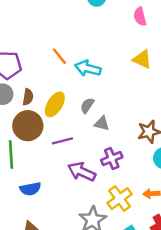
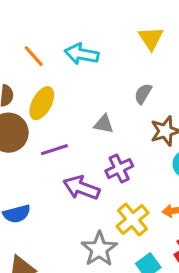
orange line: (59, 56) -> (34, 56), moved
yellow triangle: (142, 59) -> (151, 38), turned 36
gray semicircle: (87, 105) -> (143, 94), moved

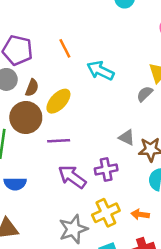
orange line: (34, 56) -> (65, 48), moved
gray semicircle: (143, 94) -> (145, 94), moved
gray triangle: (104, 124) -> (127, 138), moved

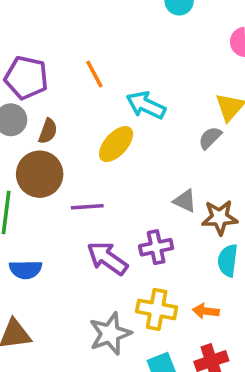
yellow ellipse: (58, 101) -> (116, 144), moved
yellow cross: (106, 213) -> (157, 309), turned 36

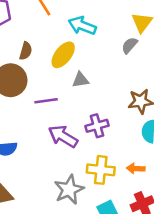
brown semicircle: (48, 131) -> (26, 51), moved
gray triangle: (185, 201) -> (80, 80), moved, turned -30

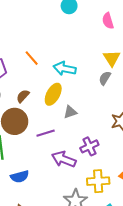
brown semicircle: (26, 51) -> (23, 96), turned -144

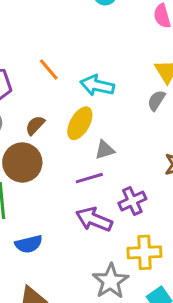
purple line: (46, 133) -> (89, 178), moved

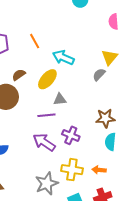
purple cross: (132, 201) -> (71, 135), turned 36

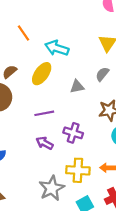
gray semicircle: (99, 75) -> (102, 74), moved
gray triangle: (60, 99) -> (77, 86), moved
purple arrow: (44, 142) -> (45, 143), size x0.7

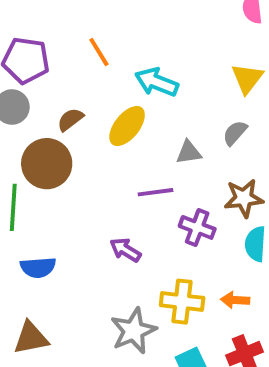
purple line: (44, 113) -> (156, 192), moved
purple cross: (73, 133) -> (197, 228), moved

